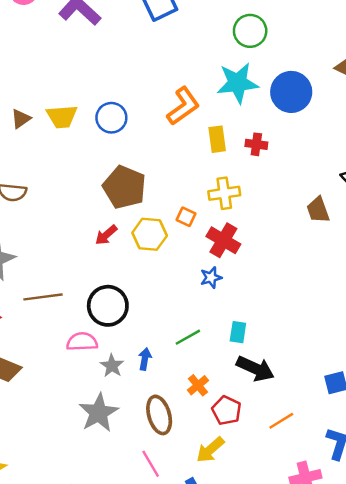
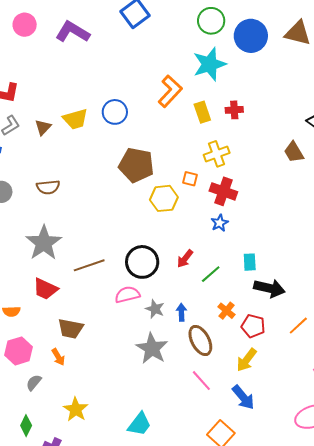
blue circle: (291, 92) -> (251, 36), moved
red arrow: (106, 235) -> (185, 259), moved
blue arrow: (145, 359) -> (181, 312), moved

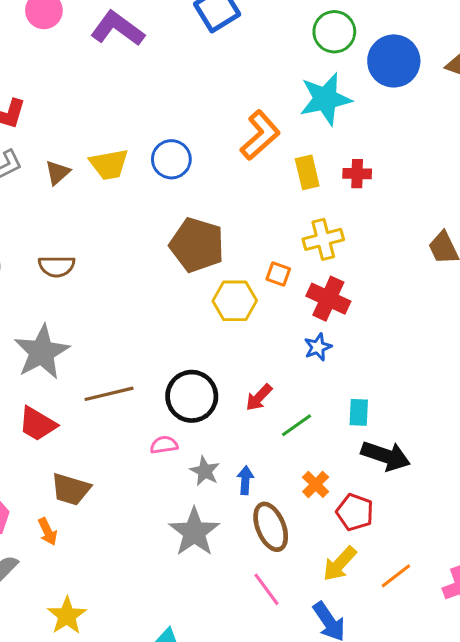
pink semicircle: (127, 295) -> (164, 445), size x0.7
orange line: (298, 326) -> (396, 576), moved

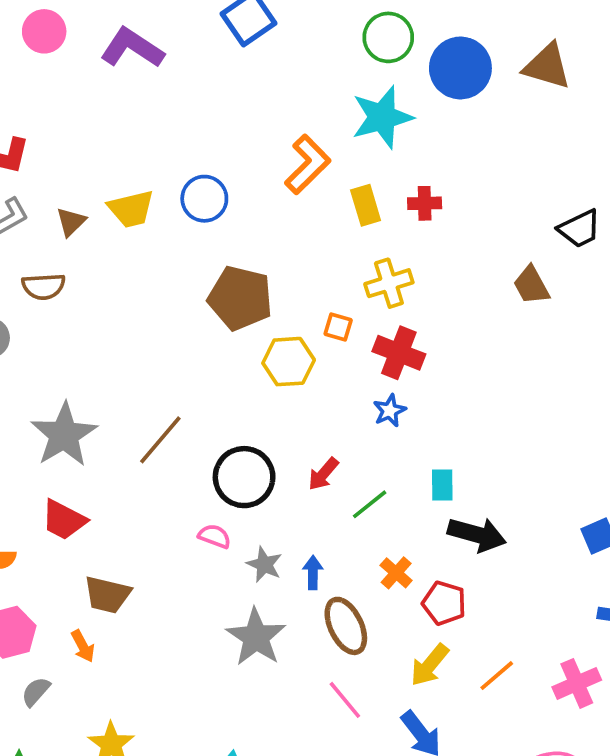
brown semicircle: (57, 266) -> (44, 286), moved
brown line: (109, 394) -> (160, 440), moved, turned -33
pink semicircle: (164, 445) -> (215, 536), turned 32

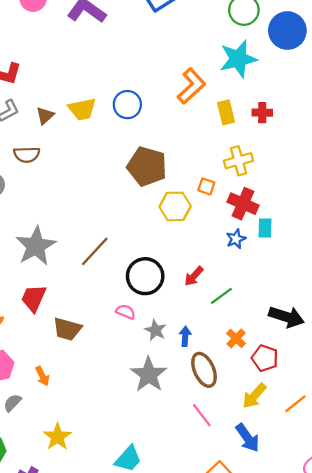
cyan rectangle: (442, 485) -> (265, 228), moved
red trapezoid: (64, 520) -> (34, 298), turned 84
brown trapezoid: (107, 595) -> (67, 329), moved

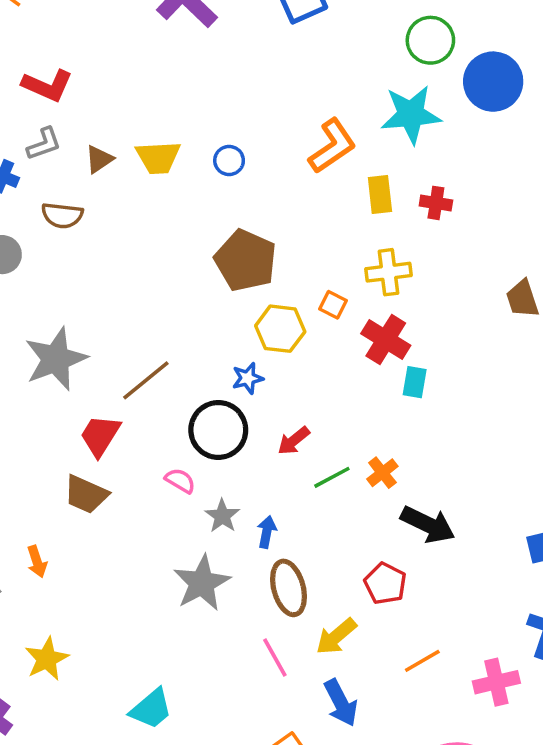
blue circle: (127, 105) -> (229, 160), size x0.7
blue star: (236, 239) -> (248, 378), moved
red trapezoid: (34, 298) -> (100, 435), moved
orange cross: (236, 338) -> (382, 473), moved
yellow arrow: (254, 396) -> (336, 636), moved

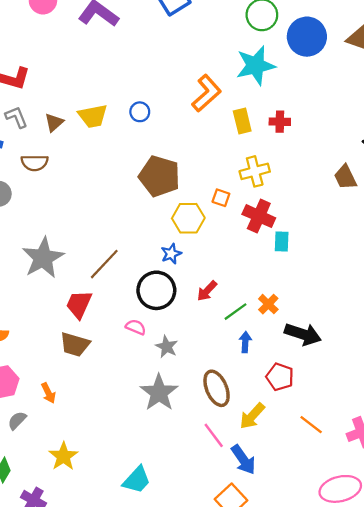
gray L-shape: (44, 144) -> (16, 117), turned -85
blue arrow: (267, 532) -> (245, 342), moved
orange line: (422, 661) -> (311, 425), turned 75
blue arrow: (341, 703) -> (243, 460), moved

